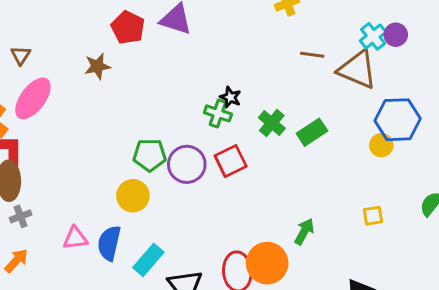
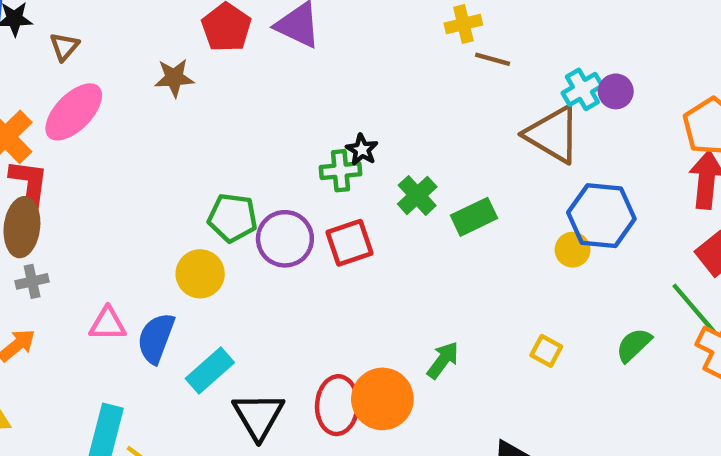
brown line: (312, 55) -> (493, 59), moved
green cross: (218, 113) -> (340, 171), turned -32
yellow square: (373, 216) -> (546, 351), turned 30

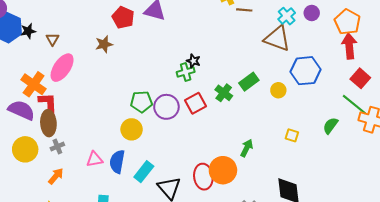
purple circle: (616, 91) -> (312, 13), moved
green cross: (417, 195) -> (224, 93), moved
yellow circle: (573, 250) -> (278, 90), moved

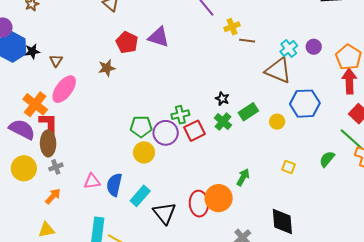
black star: (193, 61) -> (222, 99), moved
green cross: (186, 72) -> (180, 115), moved
yellow circle: (132, 129) -> (144, 152), moved

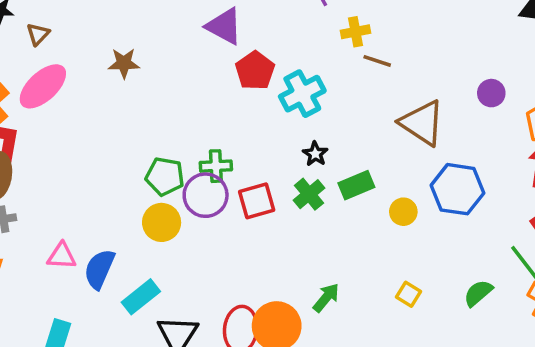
red pentagon: (127, 42) -> (255, 71), moved
cyan cross: (289, 49) -> (302, 94), moved, size x1.4
green cross: (180, 115) -> (216, 166), moved

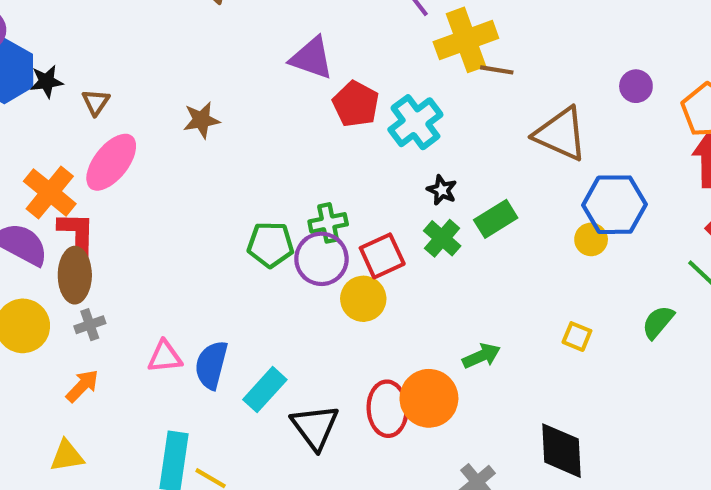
yellow cross: (355, 32) -> (466, 40), size x1.8
yellow circle: (403, 212) -> (591, 239), moved
yellow circle: (162, 222) -> (363, 299), moved
green arrow: (326, 298) -> (481, 356), turned 36

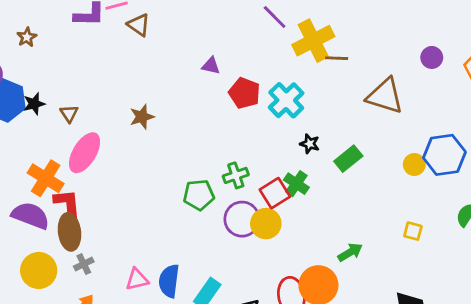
purple triangle: (312, 58) -> (211, 66), size x0.6
blue hexagon: (615, 205) -> (444, 155), moved
green cross: (442, 238) -> (296, 184), moved
purple circle: (321, 259) -> (242, 219), moved

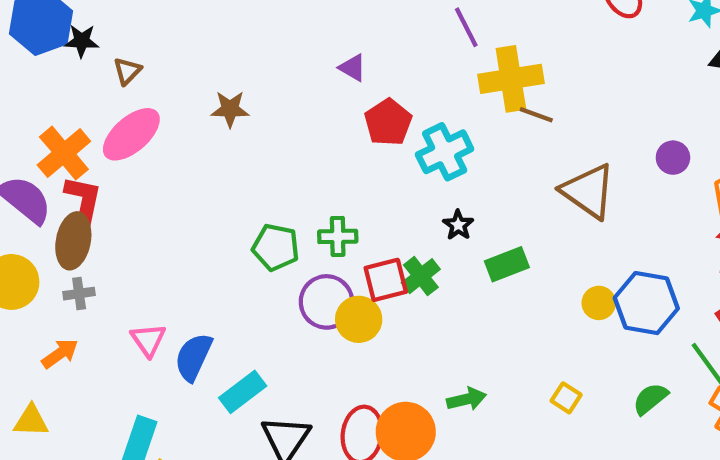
pink triangle: (137, 279) -> (148, 340), turned 50

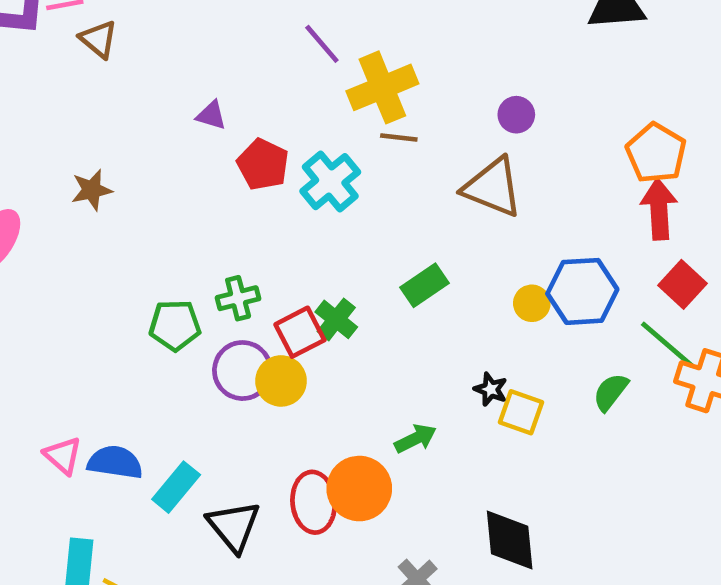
brown line: (536, 115) -> (399, 138), moved
purple circle: (673, 158) -> (516, 115), moved
black star: (458, 225) -> (491, 389), moved
blue semicircle: (193, 357) -> (115, 462), turned 87
yellow square: (566, 398) -> (521, 412), size x1.4

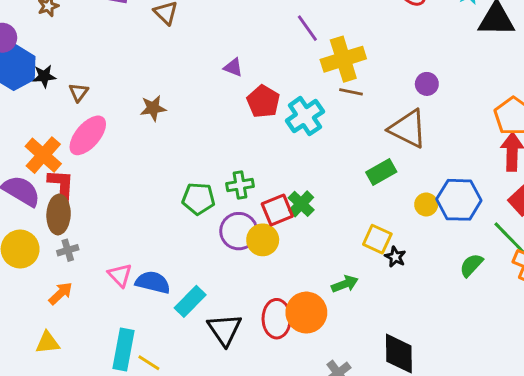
green rectangle: (425, 285) -> (381, 172), moved
yellow square: (521, 412) -> (377, 239), moved

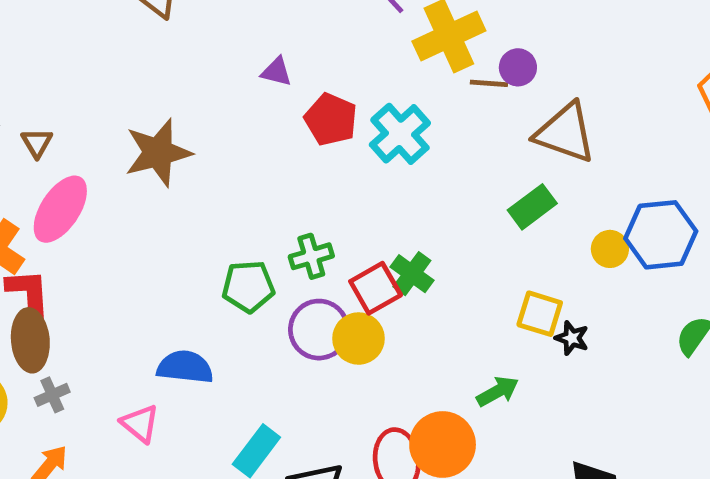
purple circle: (427, 84) -> (518, 67), moved
brown line: (351, 92) -> (489, 83), moved
brown star: (153, 108) -> (158, 153), size x1.6
blue semicircle: (153, 282) -> (185, 367), moved

